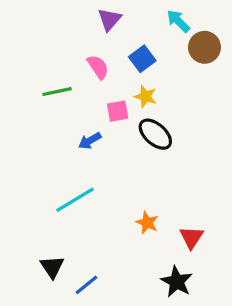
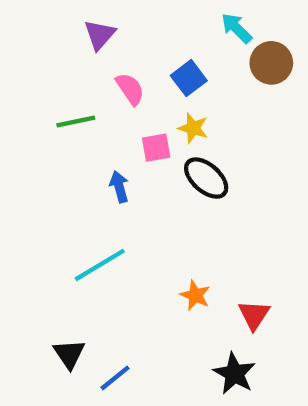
purple triangle: (109, 19) -> (100, 35), moved
blue arrow: (90, 141) -> (119, 187), turned 105

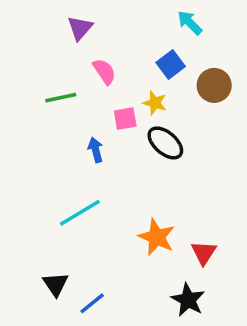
brown circle: (271, 63) -> (214, 85), moved
blue square: (189, 78) -> (171, 64), moved
orange star: (195, 295) -> (157, 237), size x1.5

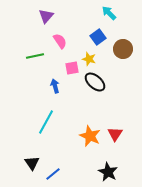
cyan line: (80, 213) -> (46, 122), turned -30
red triangle: (204, 253) -> (115, 134), moved

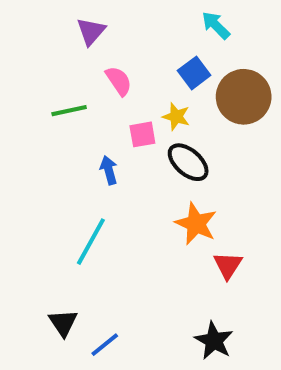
brown circle: (123, 49) -> (244, 97), size x1.4
orange star: (90, 136) -> (196, 224), moved

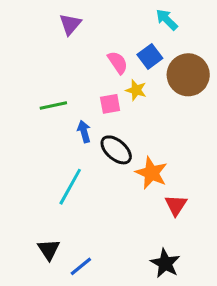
pink semicircle: (119, 81) -> (118, 63), moved
green line: (69, 111) -> (53, 105), moved
black ellipse: (188, 162) -> (116, 150), moved

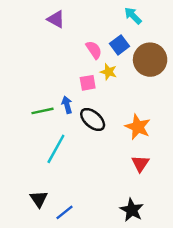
purple triangle: (70, 24) -> (56, 19), turned -42
green line: (53, 105) -> (42, 111), moved
orange star: (151, 173) -> (138, 127), moved

